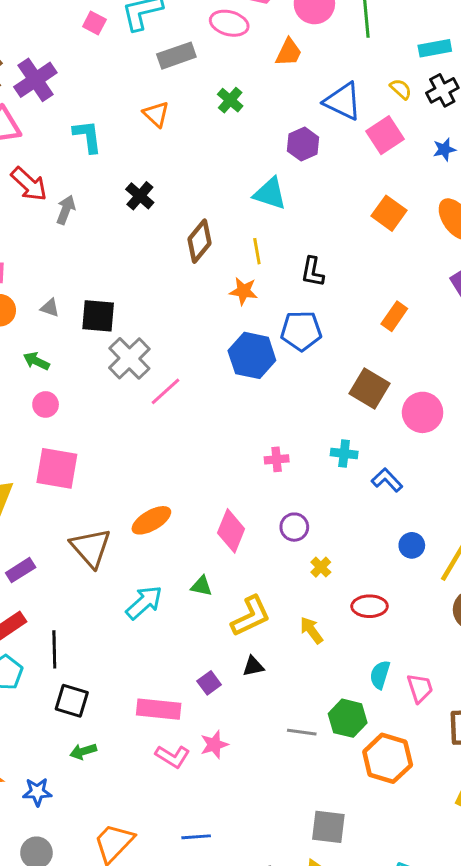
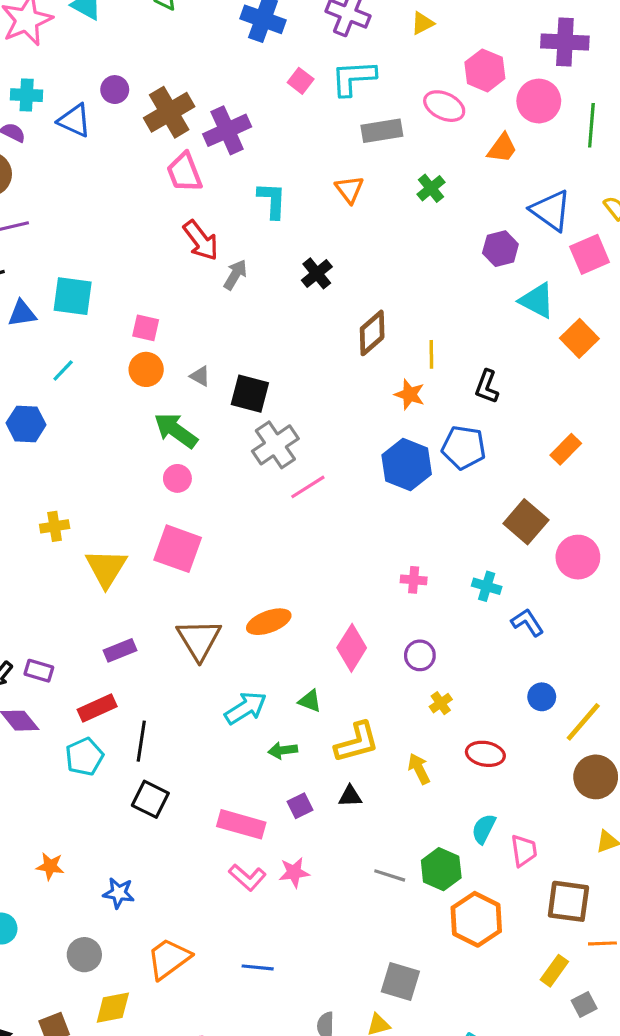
cyan triangle: (270, 194) -> (537, 301), moved
green arrow: (36, 361) -> (176, 430), size x1.6
green arrow: (83, 751) -> (283, 750), moved
blue star: (37, 792) -> (119, 893), moved

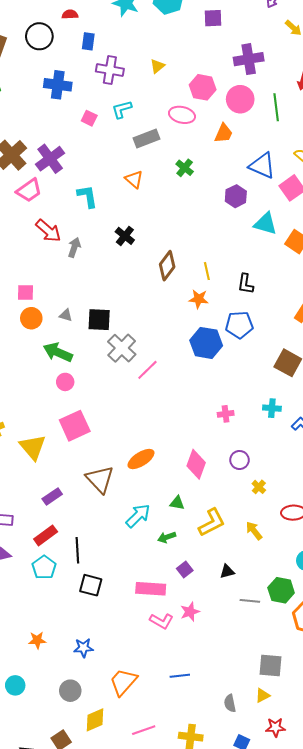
cyan L-shape: (353, 78) -> (122, 109), size x0.7
pink trapezoid: (184, 172) -> (29, 190), turned -92
pink square: (178, 549) -> (75, 426), turned -32
black triangle: (350, 796) -> (227, 571), moved

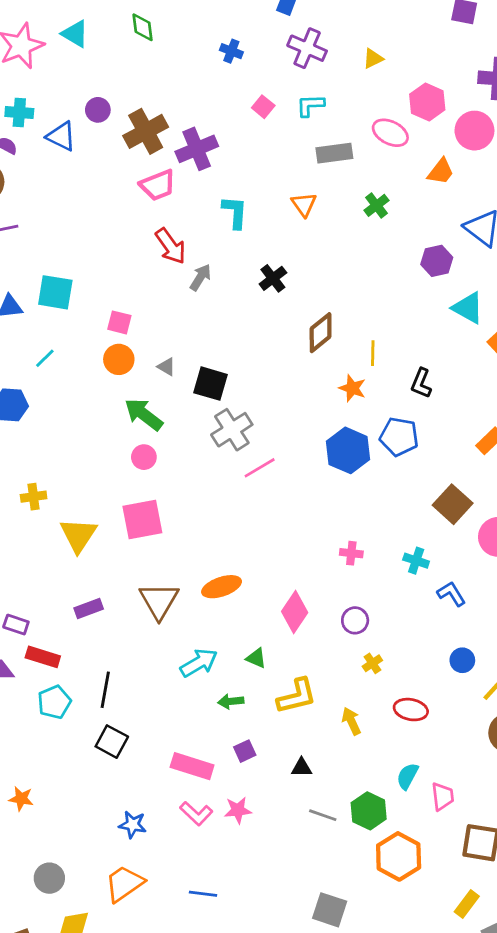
blue cross: (58, 85) -> (231, 51), size x0.6
red rectangle: (46, 535) -> (43, 657), moved, turned 40
blue star: (83, 648) -> (133, 825), moved

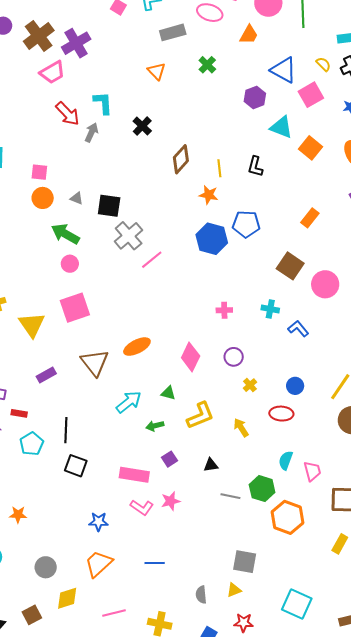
cyan L-shape: (235, 212) -> (103, 103), moved
black L-shape: (421, 383) -> (255, 167), moved
red rectangle: (43, 657) -> (19, 413), size x0.7
blue circle: (462, 660) -> (295, 386), moved

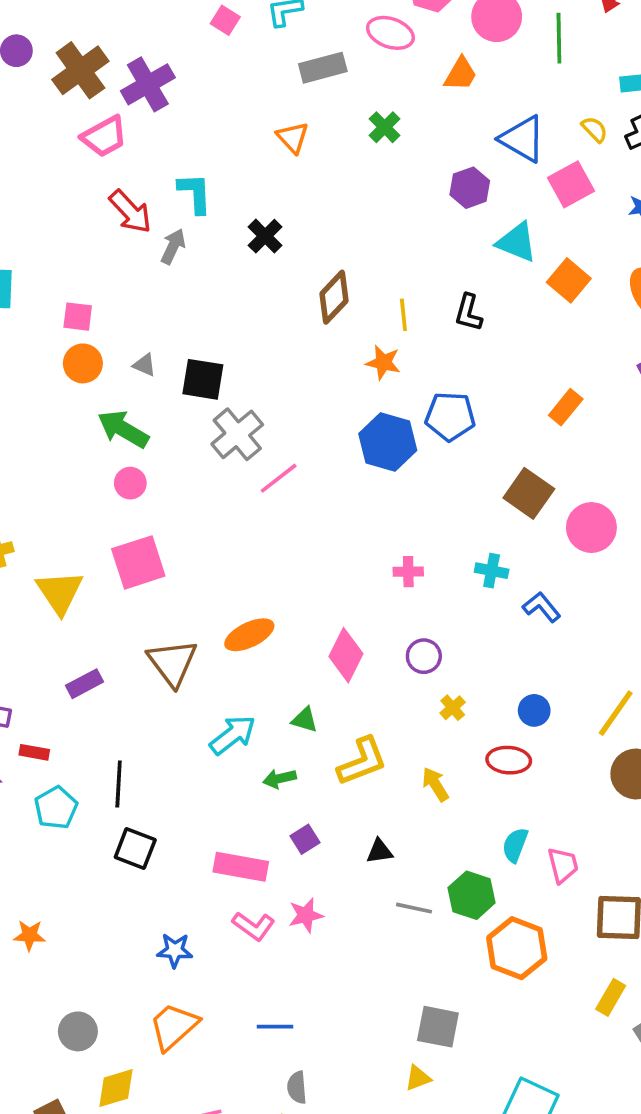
gray semicircle: (201, 595) -> (297, 1087), moved

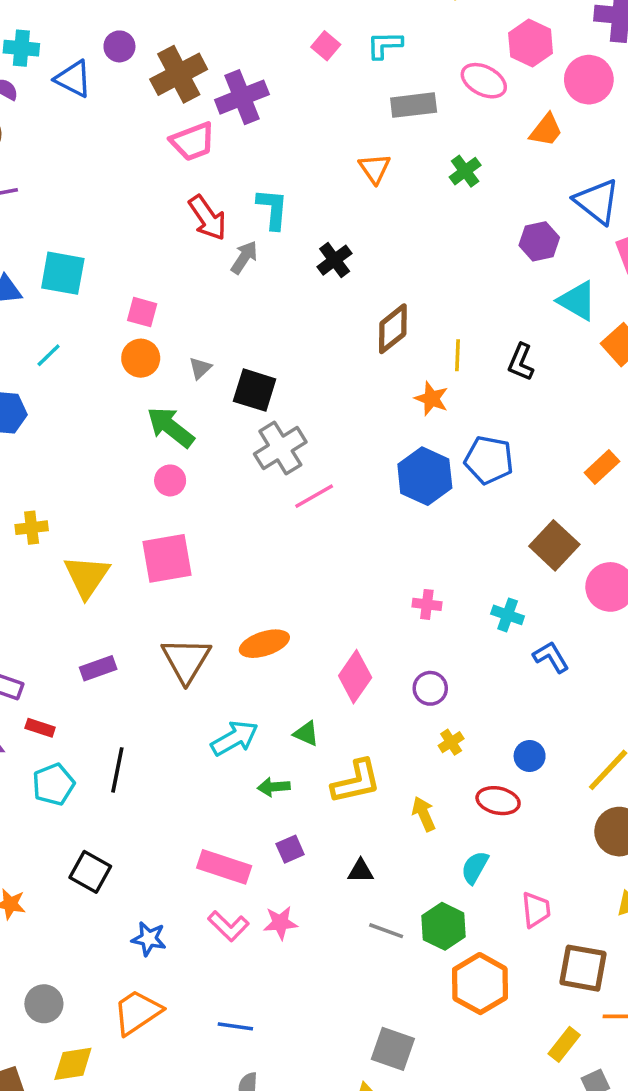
gray triangle: (144, 365) -> (200, 368), turned 45
cyan semicircle: (515, 845) -> (475, 867), moved
black square: (135, 849) -> (90, 872), moved

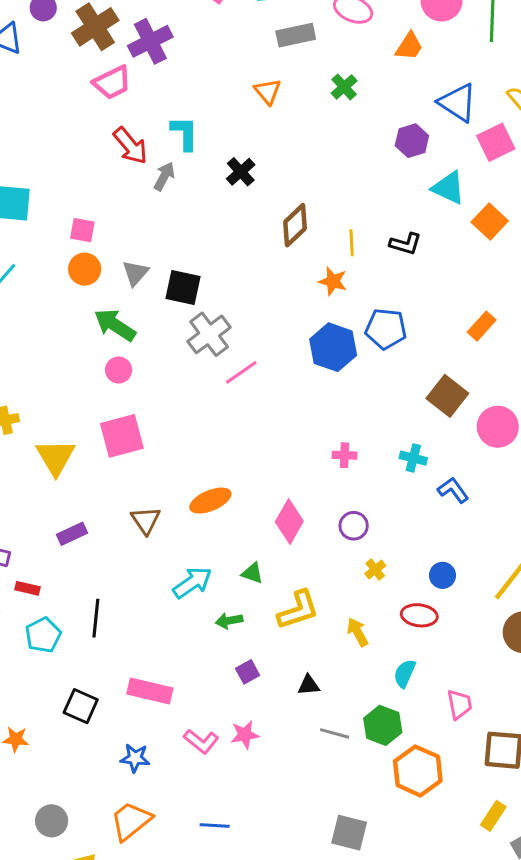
black L-shape: (521, 362) -> (405, 244), turned -92
gray triangle: (200, 368) -> (135, 273), size x1.4
brown triangle: (186, 660) -> (146, 520), size x0.7
pink rectangle: (224, 867) -> (150, 691), moved

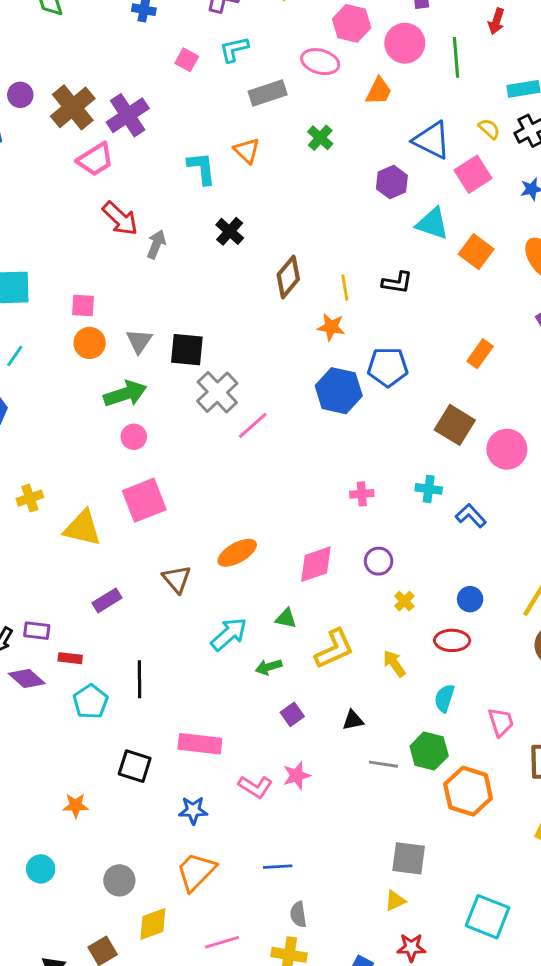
cyan L-shape: (185, 133) -> (202, 168), moved
green arrow: (115, 325) -> (125, 394), turned 135
yellow triangle: (56, 457) -> (83, 528), turned -39
pink diamond: (289, 522) -> (316, 564), turned 48

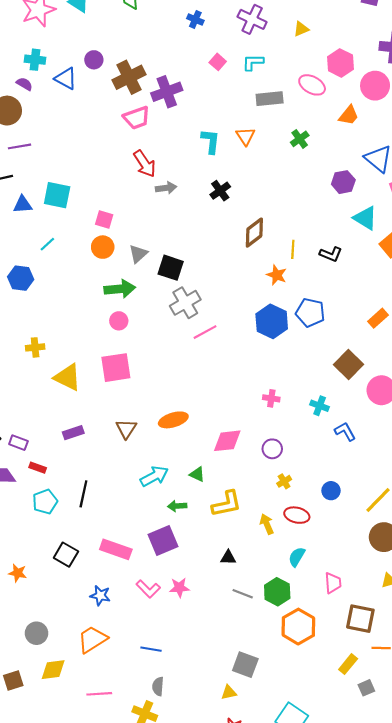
gray arrow: (156, 244) -> (166, 188), turned 48
red ellipse: (452, 640) -> (297, 515), moved
purple square: (292, 714) -> (163, 541), moved, size x1.8

